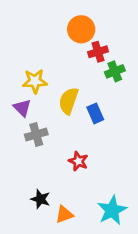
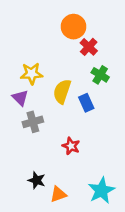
red cross: (98, 52) -> (89, 47), turned -30
green cross: (115, 71) -> (100, 75), moved, turned -36

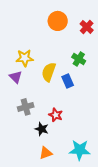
red cross: (89, 47) -> (87, 27), moved
gray cross: (33, 122) -> (26, 107), moved
black star: (37, 180) -> (42, 129), moved
cyan star: (101, 190) -> (80, 150), turned 30

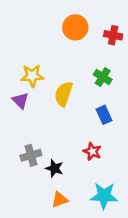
red cross: (87, 27) -> (113, 35), turned -32
blue rectangle: (68, 81) -> (104, 115), moved
gray cross: (26, 107) -> (31, 155), moved
red star: (56, 115) -> (92, 151), moved

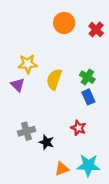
red cross: (113, 35) -> (96, 30), turned 32
green cross: (103, 77) -> (87, 77), moved
orange triangle: (60, 200) -> (62, 169), moved

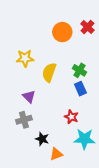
orange circle: (64, 23) -> (62, 32), moved
purple triangle: (18, 85) -> (29, 97), moved
black star: (46, 142) -> (42, 139), moved
cyan star: (88, 165) -> (84, 139), moved

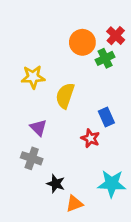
green cross: (79, 70) -> (105, 58), moved, turned 32
red star: (71, 117) -> (90, 138), moved
gray cross: (24, 120) -> (32, 158), turned 35

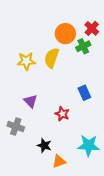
yellow semicircle: (65, 96) -> (52, 58), moved
red star: (90, 138) -> (62, 114), moved
gray cross: (32, 158) -> (16, 126), moved

